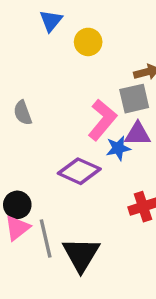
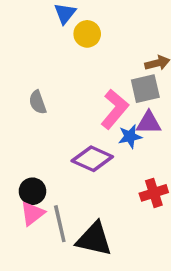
yellow circle: (88, 42) -> (87, 34), moved
black triangle: (81, 254) -> (94, 239), turned -48

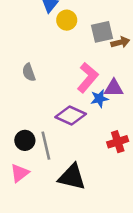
gray square: (145, 89) -> (102, 32), moved
pink triangle: (32, 213) -> (20, 173), moved
gray line: (60, 224) -> (46, 146), moved

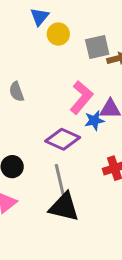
gray line: (46, 146) -> (60, 180), moved

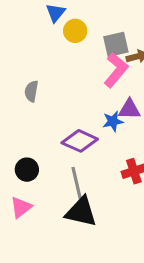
gray semicircle: (16, 92) -> (31, 91), turned 30
pink L-shape: (81, 97) -> (116, 70), moved

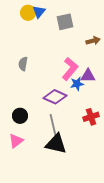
yellow circle: (75, 31) -> (28, 13), moved
gray square: (116, 44) -> (65, 22), moved
pink L-shape: (116, 70) -> (70, 69), moved

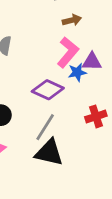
brown arrow: (93, 41) -> (72, 20), moved
gray line: (53, 125) -> (45, 127), turned 45

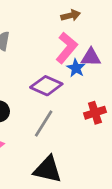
blue star: (77, 72) -> (76, 68), turned -30
black triangle: (49, 153) -> (48, 169), moved

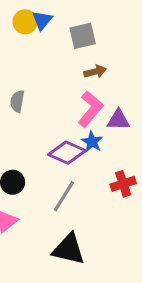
blue star: (76, 68) -> (92, 142), moved

